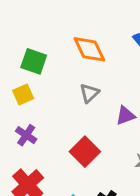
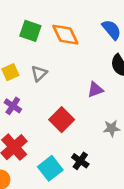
green square: (34, 61) -> (30, 31), moved
gray triangle: (89, 93) -> (39, 73), moved

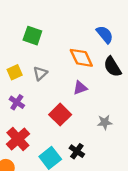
orange diamond: (65, 35) -> (81, 58), moved
purple triangle: (95, 90) -> (80, 88), moved

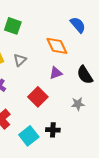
black semicircle: (112, 67) -> (85, 75), moved
black cross: (77, 151) -> (53, 130), turned -32

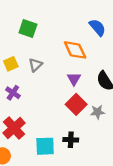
purple triangle: (56, 73) -> (74, 79), turned -40
red square: (38, 97) -> (76, 104), moved
cyan square: (29, 136) -> (45, 146), turned 36

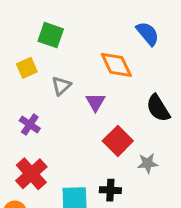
yellow square: (11, 64) -> (27, 68), moved
purple triangle: (74, 79) -> (95, 102), moved
gray star: (97, 112) -> (148, 163), moved

